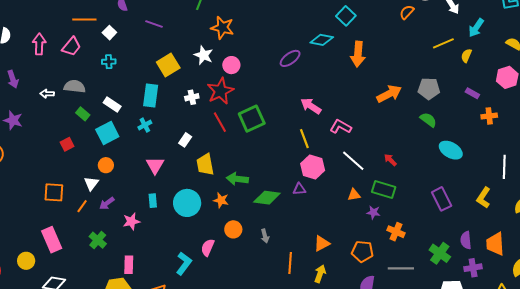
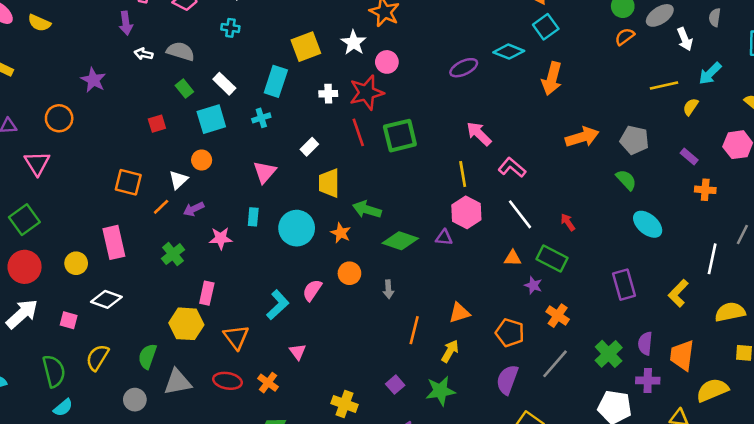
purple arrow: (13, 79) -> (126, 23), moved
gray line: (401, 268) -> (555, 364), turned -60

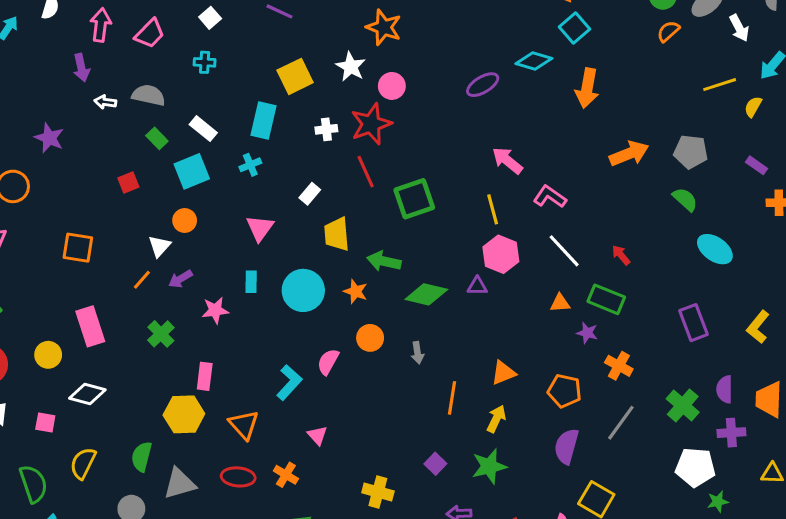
green square: (400, 136) -> (414, 199), moved
orange square: (128, 182) -> (78, 248), moved

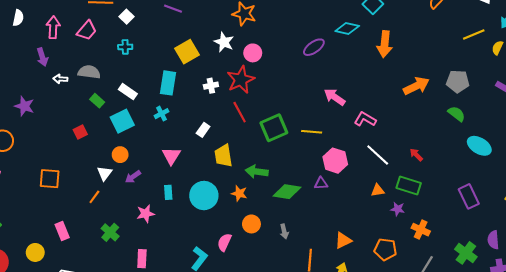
yellow line: (493, 209) -> (312, 132), moved, turned -66
purple arrow: (180, 279) -> (133, 177), moved
pink rectangle: (90, 326) -> (62, 231), size x0.7

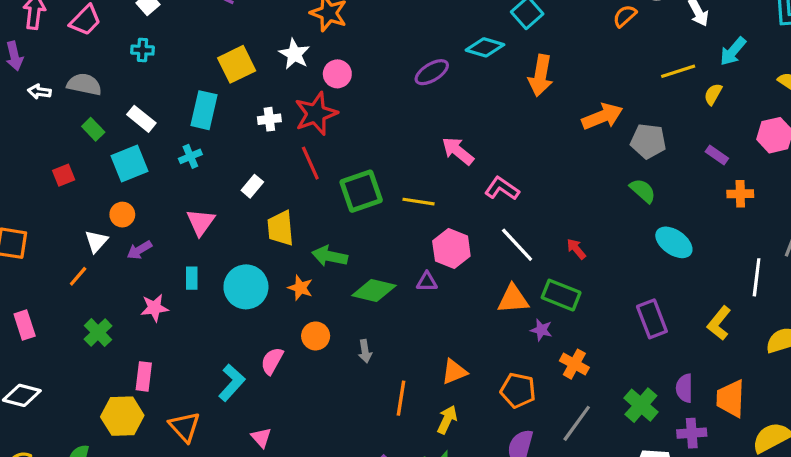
orange arrow: (416, 86) -> (602, 116), moved
orange triangle: (378, 190) -> (513, 299), size x1.5

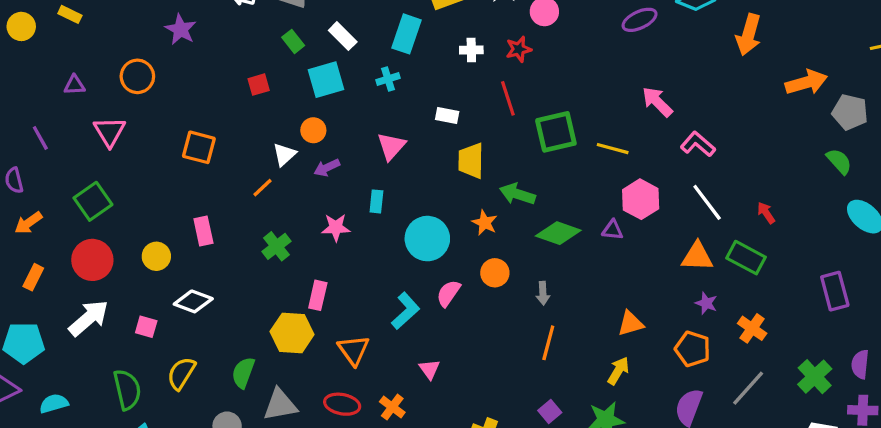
red star: (316, 114) -> (519, 49), size x0.6
white rectangle: (252, 186) -> (447, 115), turned 55
cyan circle: (246, 287) -> (427, 239), moved
purple star: (541, 330) -> (706, 303), moved
orange line: (401, 398) -> (548, 343), moved

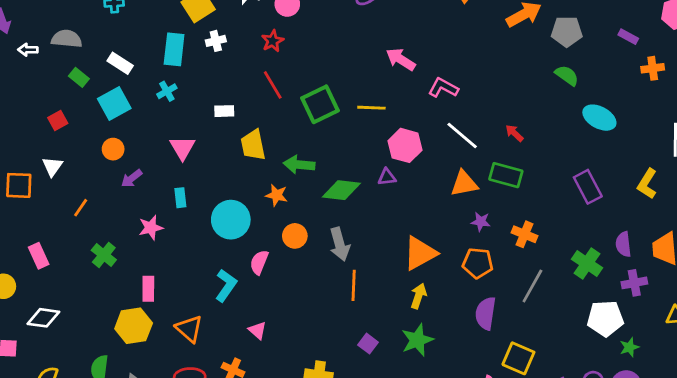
white cross: (471, 50) -> (216, 41), moved
white triangle: (284, 154) -> (52, 166), moved
gray arrow: (543, 293) -> (340, 244), size x1.6
orange triangle: (630, 323) -> (420, 253), size x1.5

